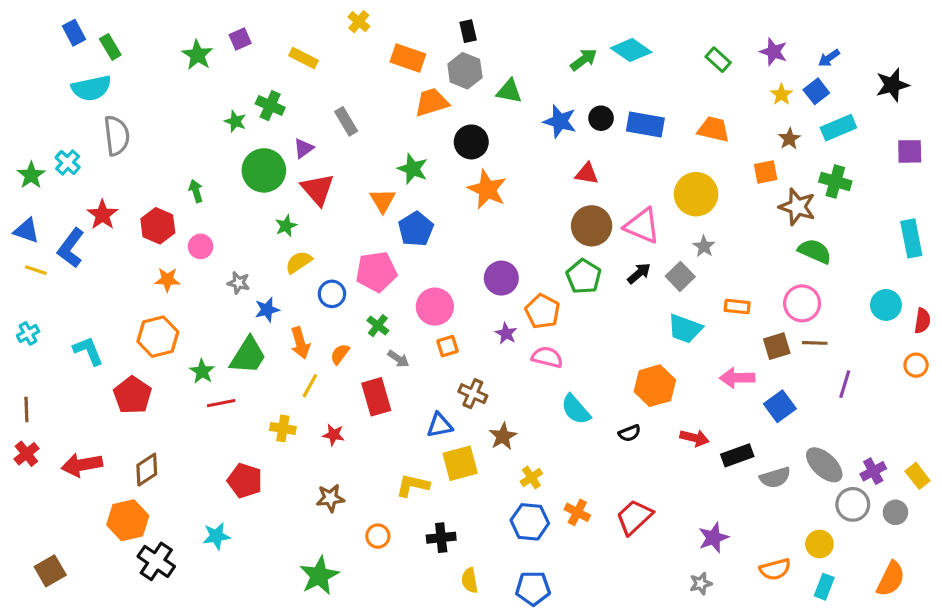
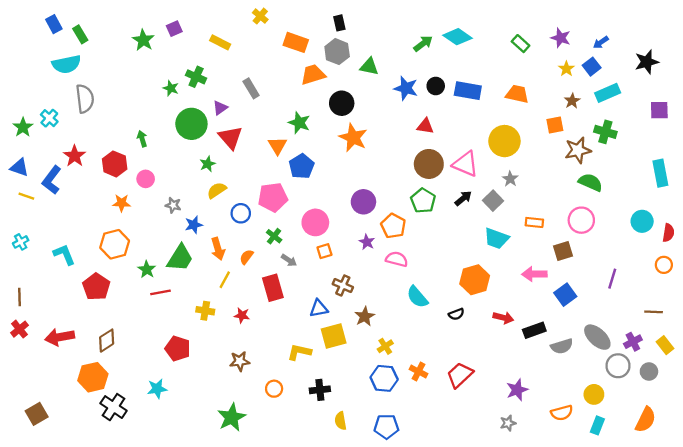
brown star: (797, 207) -> (578, 150), turned -30
brown line: (815, 343) -> (654, 312), moved

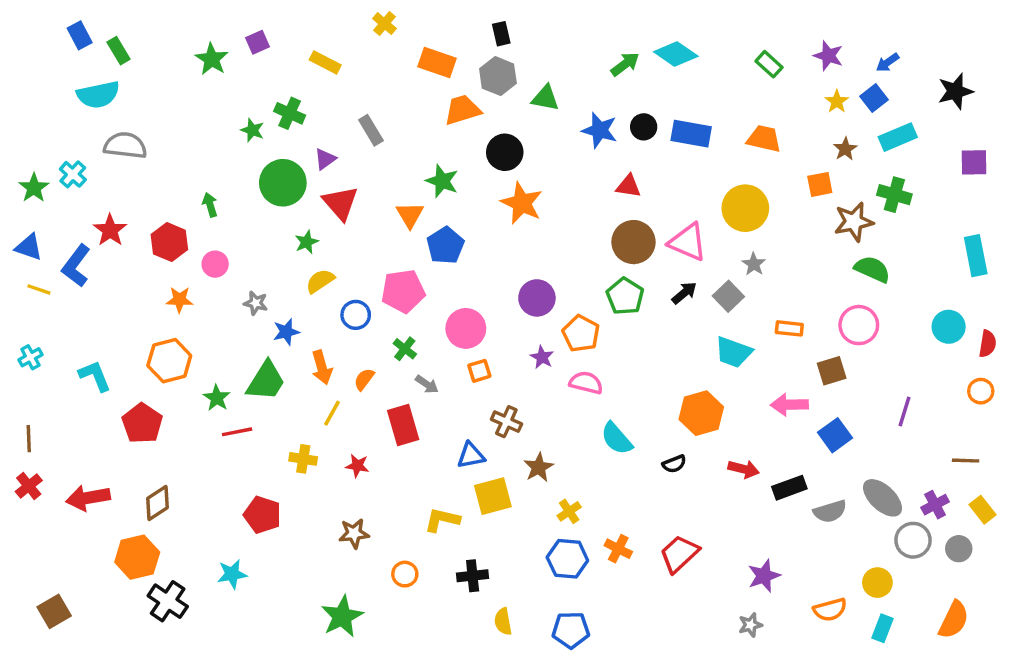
gray semicircle: (85, 99) -> (125, 145), turned -76

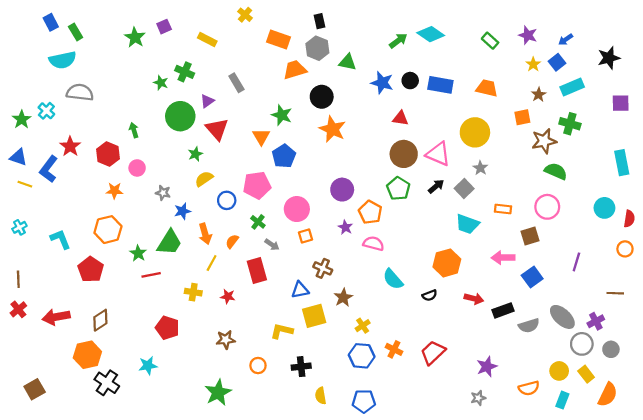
yellow rectangle: (982, 510) -> (586, 374), moved

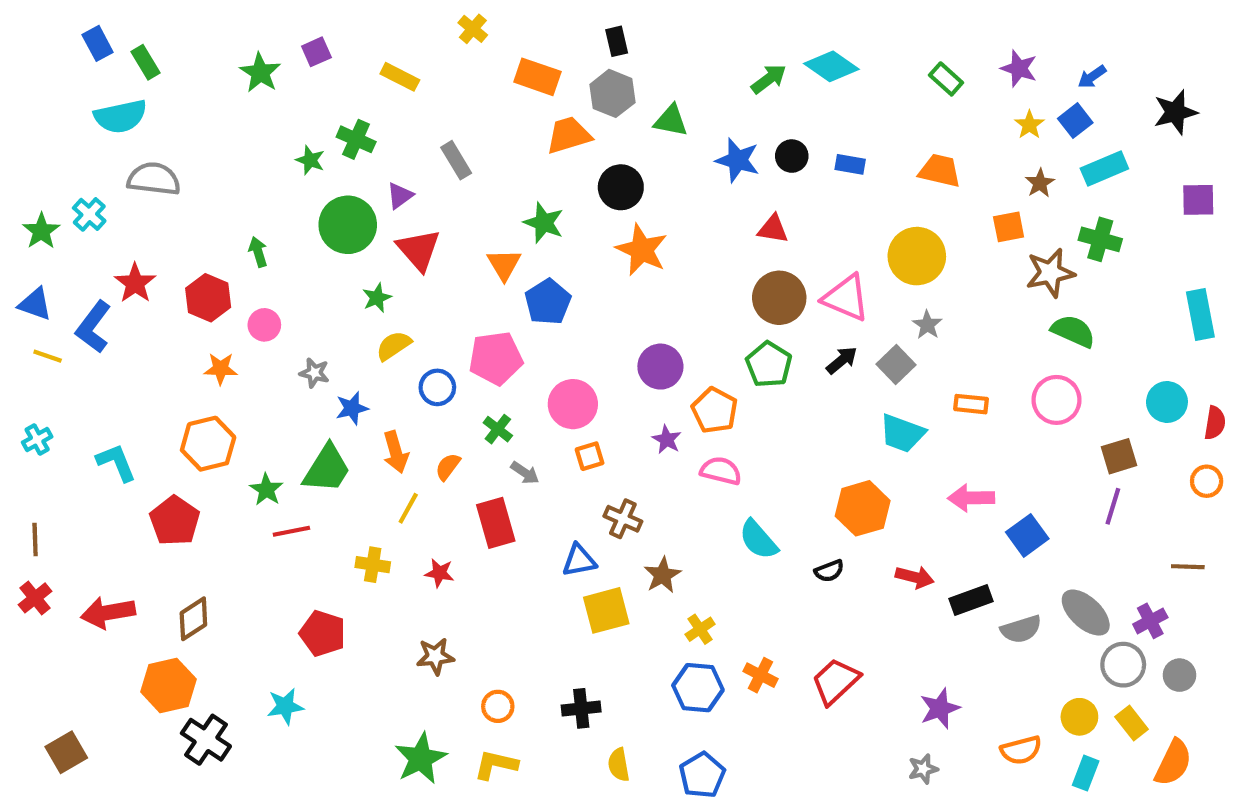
blue rectangle: (440, 85) -> (850, 164), size x0.6
brown square: (530, 236) -> (1119, 456), moved
yellow L-shape: (282, 331) -> (496, 765), moved
blue pentagon: (364, 401) -> (702, 775), turned -30

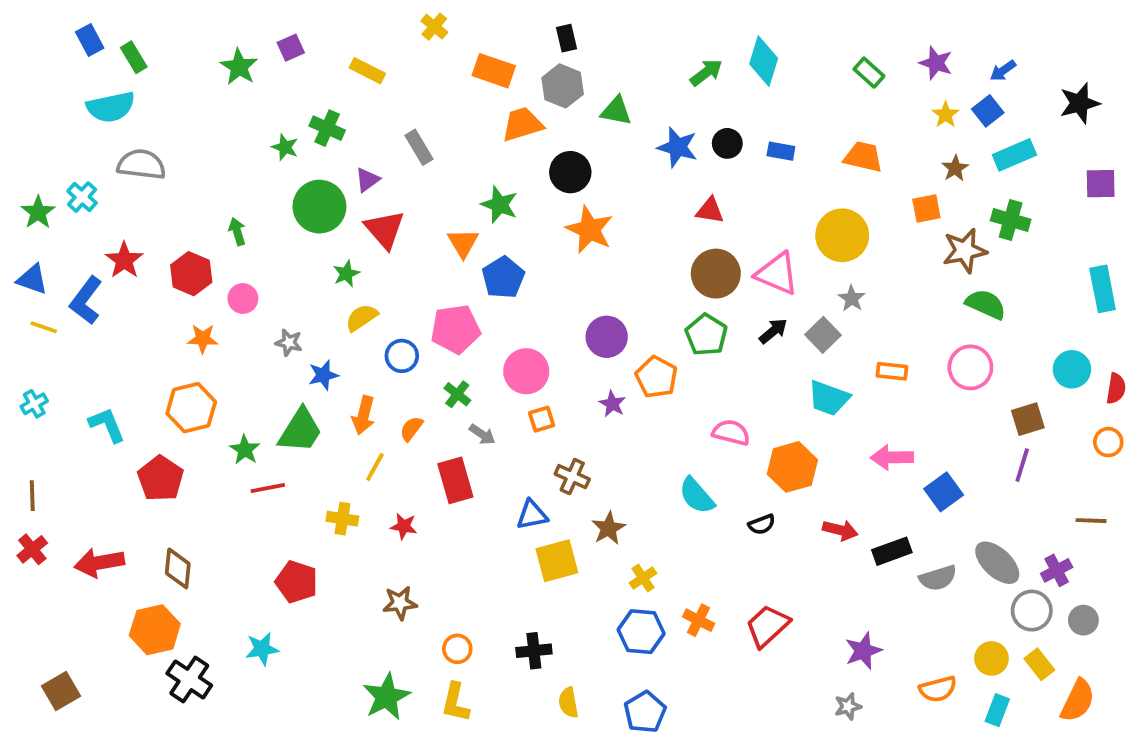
cyan diamond: (831, 66) -> (764, 61), turned 72
orange arrow: (396, 452) -> (364, 415), turned 30
pink semicircle: (721, 471) -> (731, 433), moved
brown diamond: (193, 619) -> (178, 568), turned -51
yellow L-shape: (496, 765) -> (455, 702), turned -90

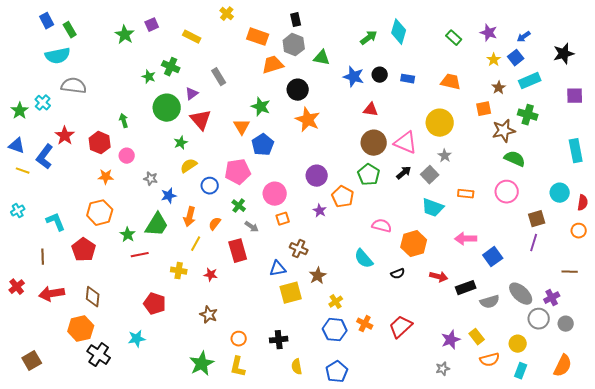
brown line: (32, 496) -> (43, 257), moved
brown star: (400, 603) -> (209, 315), turned 30
yellow rectangle: (1039, 664) -> (477, 337), moved

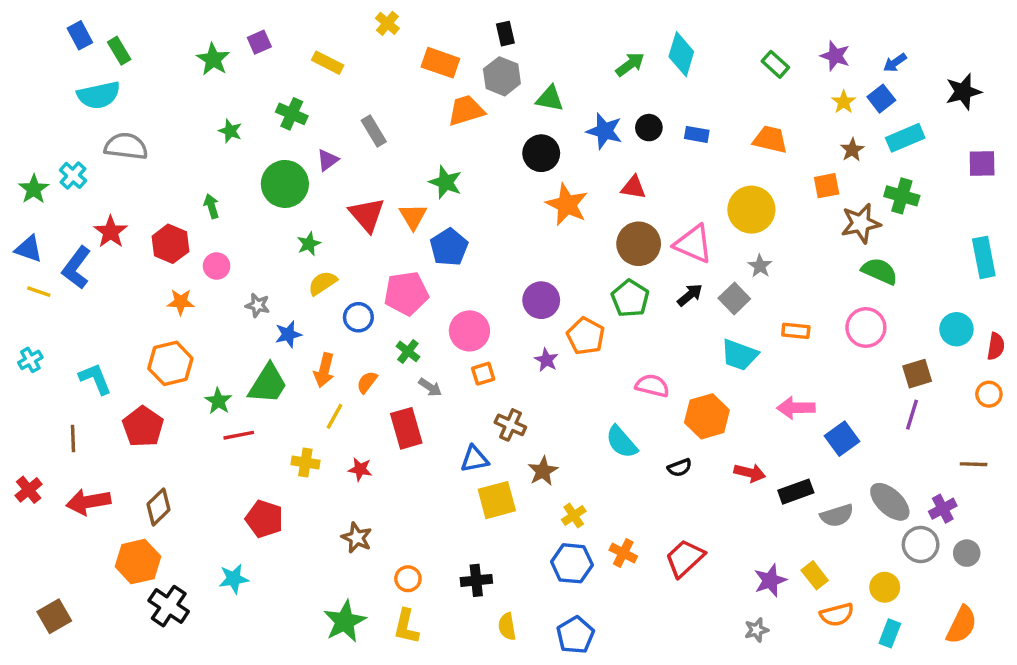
green star: (149, 77) -> (230, 131), moved
black circle: (298, 90) -> (541, 153), moved
red triangle: (201, 120) -> (367, 215), moved
orange star: (308, 120) -> (567, 204), moved
brown diamond: (93, 297) -> (158, 507), turned 40

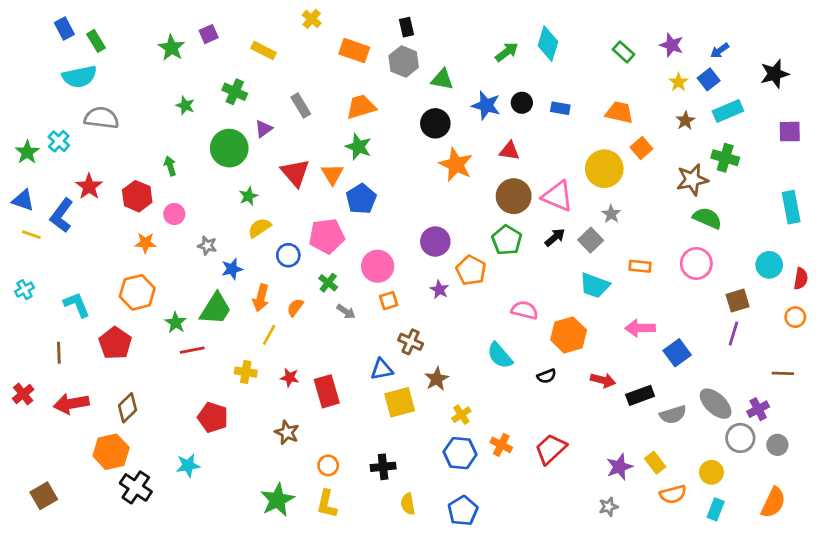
orange trapezoid: (466, 110) -> (361, 107), moved
orange square: (827, 186) -> (641, 148), moved, turned -30
red rectangle: (406, 428) -> (327, 391), moved

